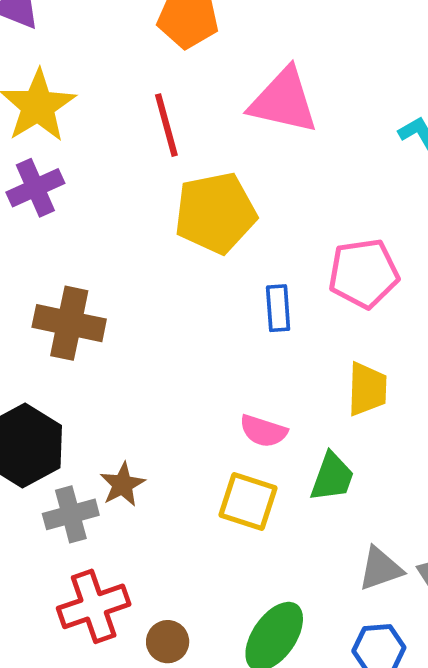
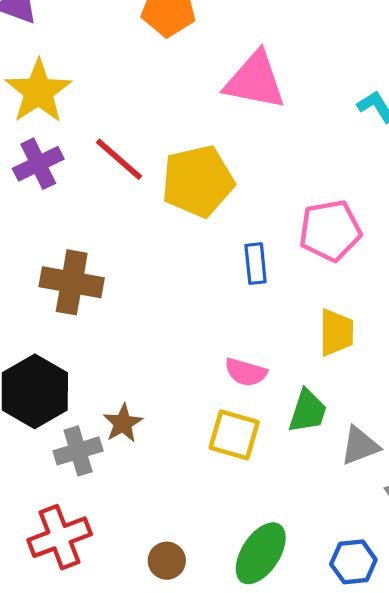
red line: (166, 125) -> (119, 159), moved, turned -32
gray triangle: (380, 569) -> (360, 446), moved
red cross: (94, 606) -> (60, 537), moved

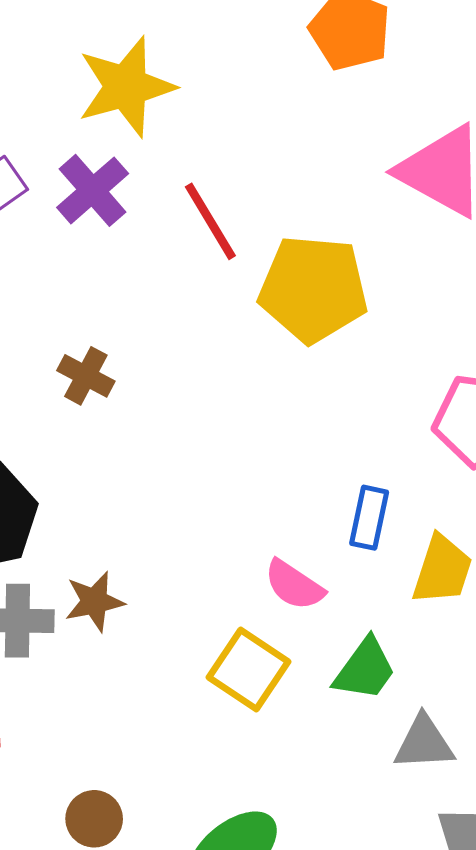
purple cross: (38, 164) -> (93, 190), turned -33
blue rectangle: (256, 264) -> (369, 518), moved
brown cross: (72, 282) -> (86, 376), size x0.6

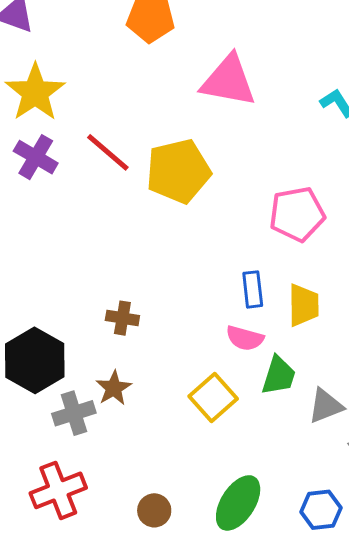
brown cross: (86, 376) -> (122, 318), moved
pink semicircle: (294, 585) -> (245, 338), moved
yellow square: (249, 669) -> (213, 397), turned 33

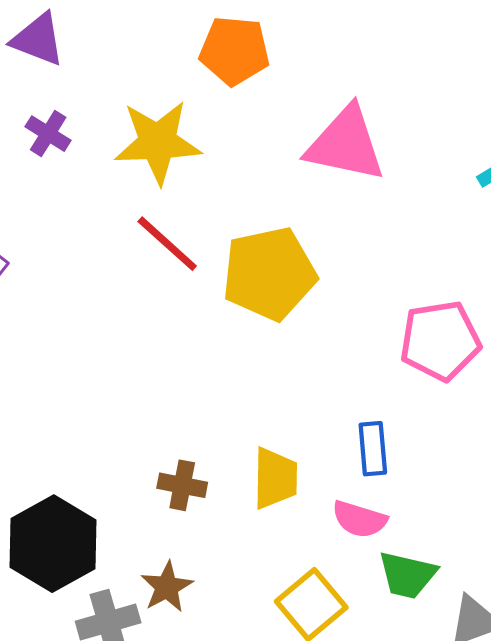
yellow star: (35, 92) -> (158, 142), moved, turned 30
purple cross: (36, 157) -> (48, 134), moved, size x0.7
yellow trapezoid: (304, 305) -> (275, 478), moved
green trapezoid: (279, 376) -> (407, 575), turned 84

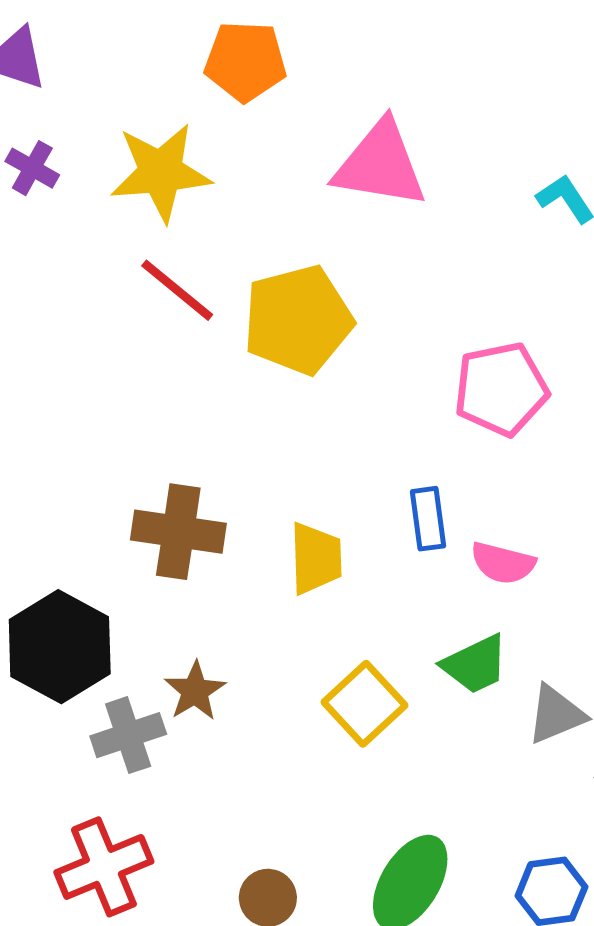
brown cross: (182, 485) -> (178, 532), moved, size x1.6
pink semicircle: (359, 519) -> (503, 563), moved
green trapezoid: (407, 575) -> (475, 664), turned -36

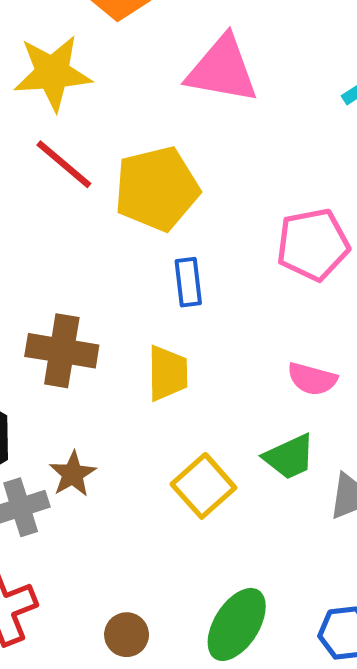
blue rectangle: (428, 519) -> (188, 282), moved

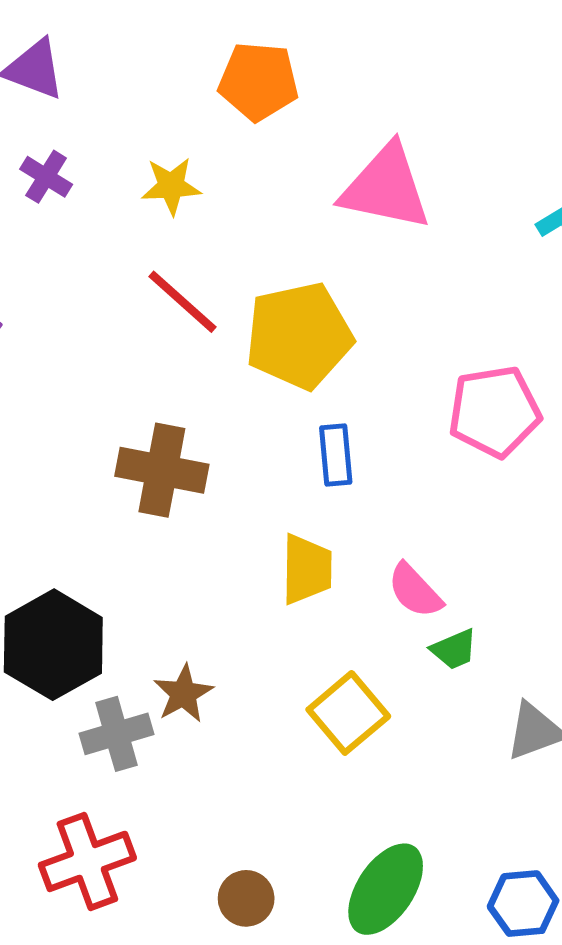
yellow star: (53, 73) -> (171, 186), size x0.6
brown cross: (62, 351) -> (162, 470), moved
pink semicircle: (312, 379) -> (415, 591), moved, turned 30
green trapezoid: (289, 457) -> (454, 649), moved, size x0.7

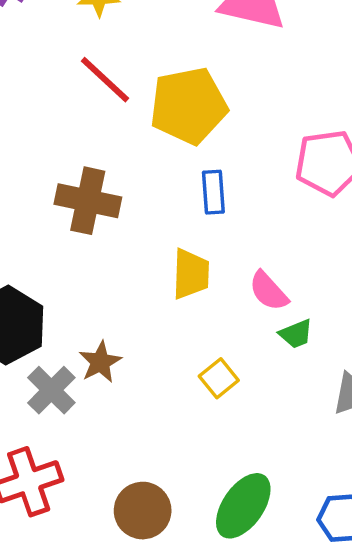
yellow square: (348, 713) -> (219, 378), size x0.7
gray cross: (116, 734) -> (51, 390), turned -30
brown circle: (246, 898) -> (143, 511), size x1.4

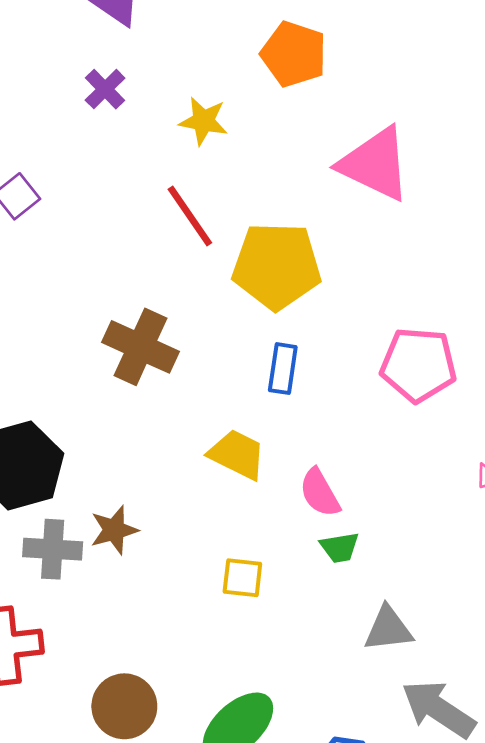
yellow trapezoid: (191, 274) -> (237, 454), turned -78
yellow square: (219, 378) -> (242, 578), turned 33
gray cross: (51, 390) -> (53, 549), turned 36

